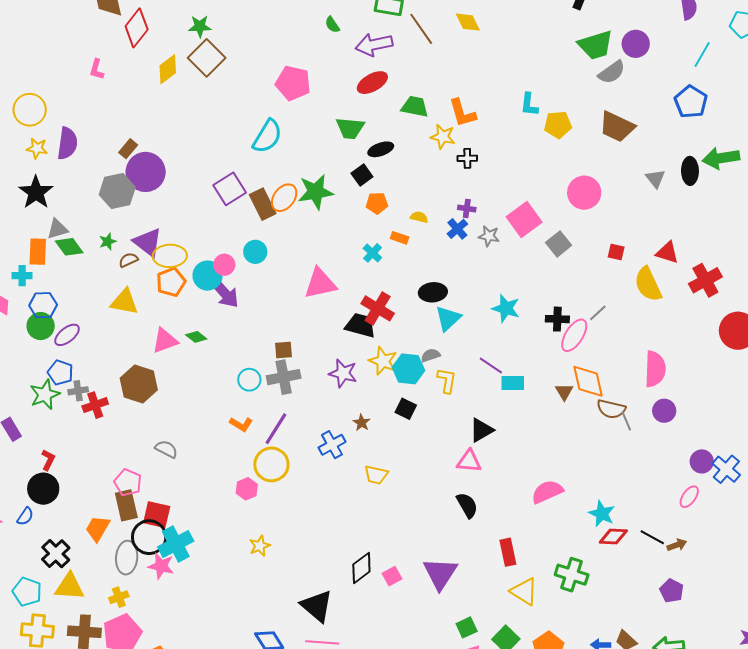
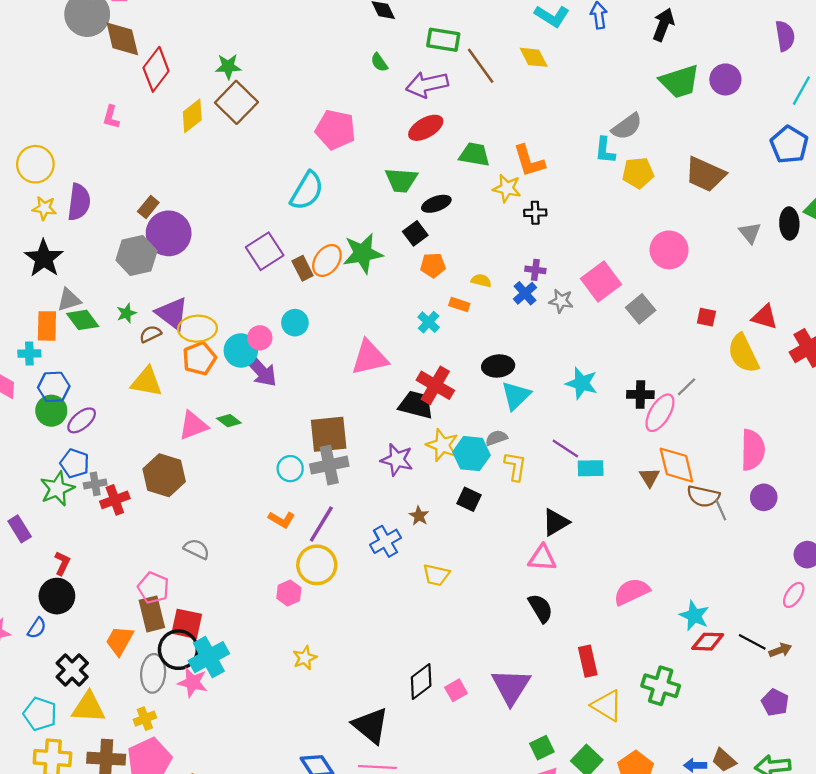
gray semicircle: (612, 72) -> (627, 126), moved
brown rectangle: (263, 204) -> (303, 268), size x0.7
brown square: (283, 350) -> (329, 434), size x1.8

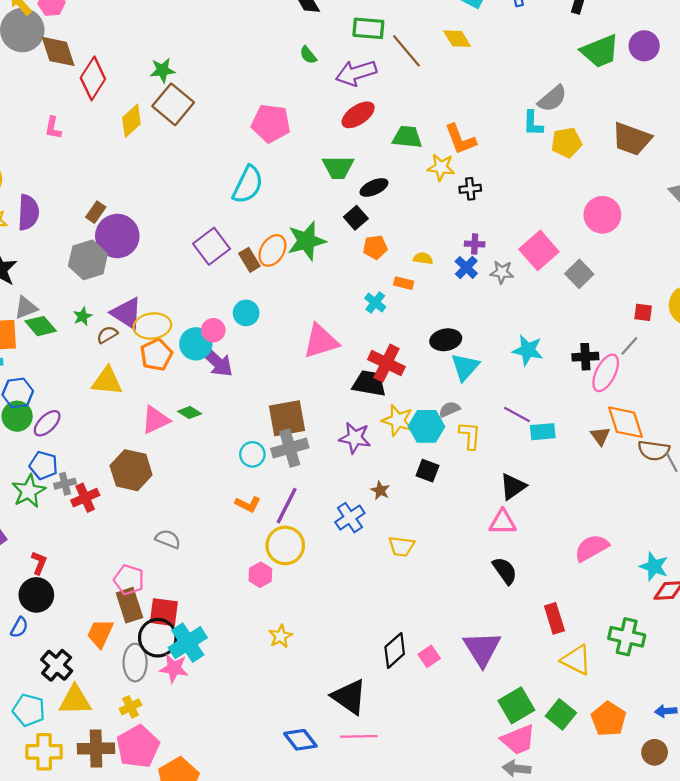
red square: (706, 317) -> (643, 312), moved
green square: (542, 748) -> (516, 705), size x1.5

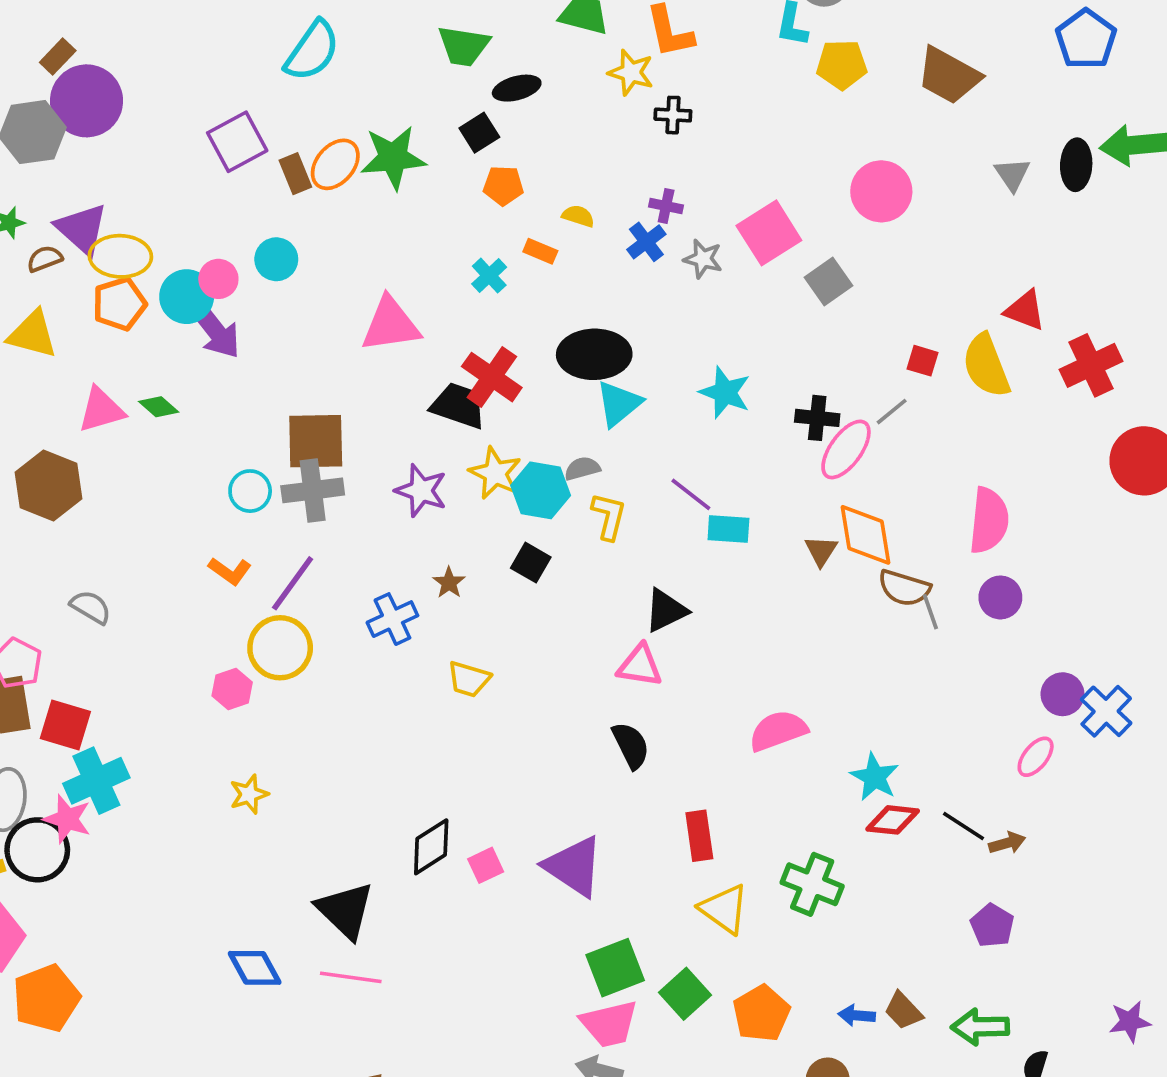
black ellipse: (446, 340) -> (594, 354), size x1.4
black circle: (158, 638) -> (37, 850), moved
purple triangle: (482, 649) -> (574, 866), turned -33

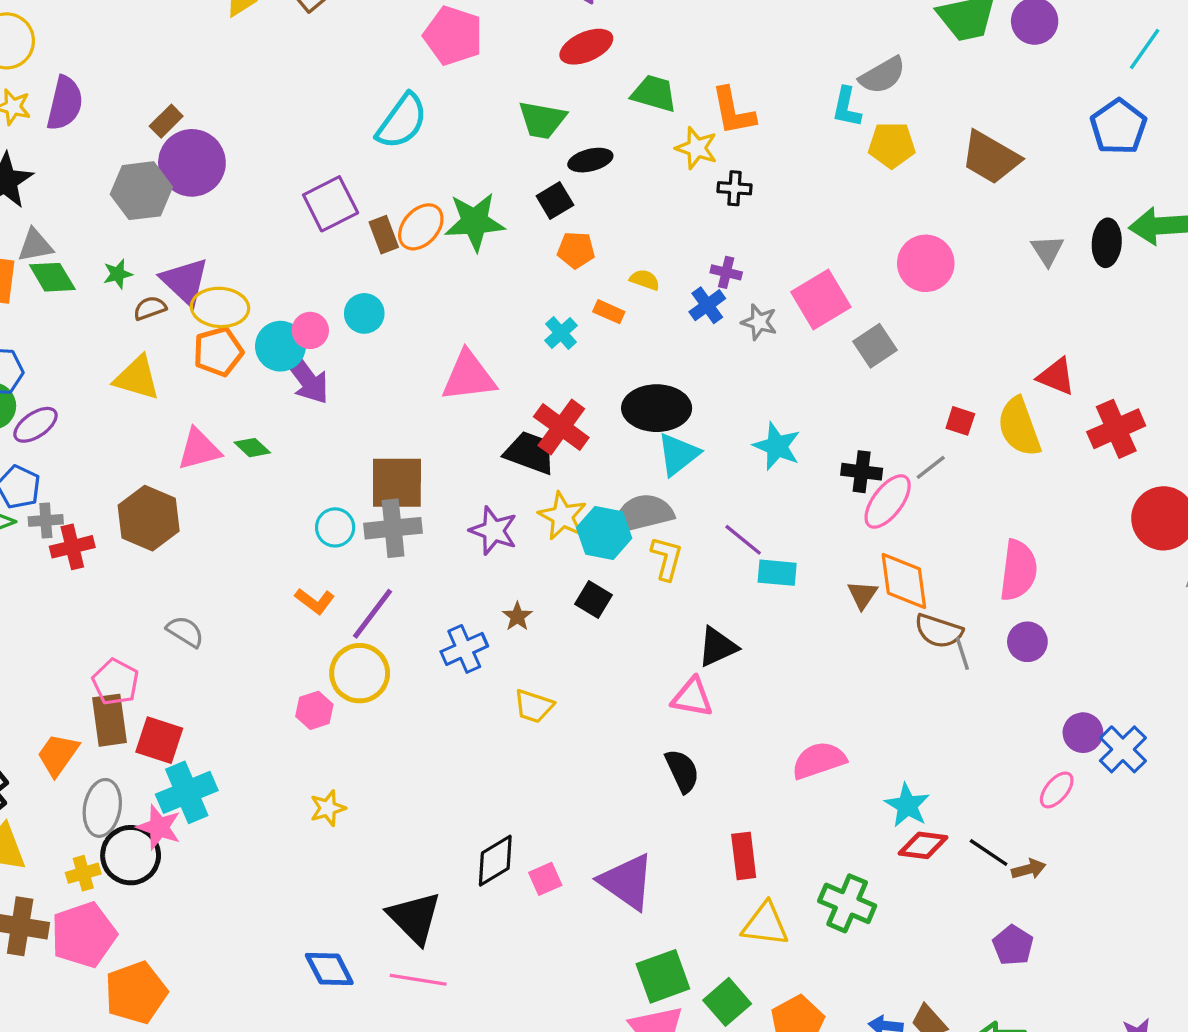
gray semicircle: (582, 468) -> (643, 514), size x1.8
yellow triangle: (724, 909) -> (765, 924), turned -30

